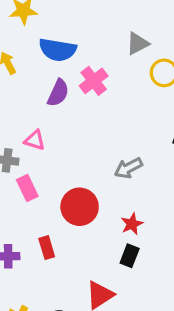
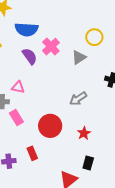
gray triangle: (138, 44) -> (79, 57), moved
purple semicircle: (58, 93) -> (30, 56), turned -54
black rectangle: (130, 256) -> (88, 163), moved

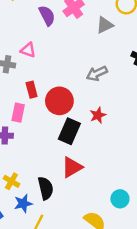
pink rectangle: (16, 117) -> (18, 113), moved, turned 35
red rectangle: (32, 153) -> (32, 90), moved
black rectangle: (88, 163) -> (69, 131), moved, size x1.5

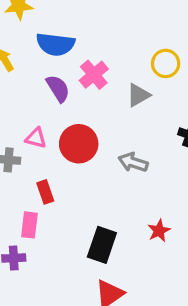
gray arrow: (97, 73) -> (133, 162), turned 48
red circle: (59, 101) -> (79, 144), moved
red star: (98, 115) -> (159, 231), moved

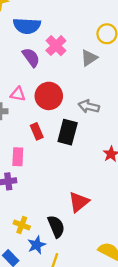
red rectangle: (45, 192) -> (37, 131), moved
black rectangle: (102, 245) -> (68, 132), moved

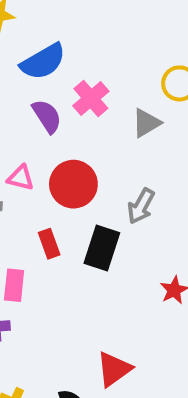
blue semicircle: (27, 26) -> (43, 62), turned -36
gray arrow: (89, 106) -> (141, 206), turned -78

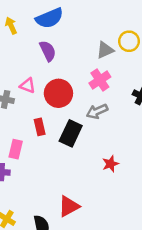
pink cross: (91, 99) -> (100, 80), moved
gray triangle: (146, 123) -> (105, 50), moved
gray arrow: (141, 206) -> (97, 111), turned 30

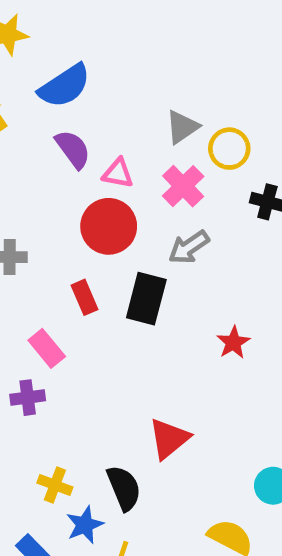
yellow circle: (129, 41) -> (229, 149), moved
pink triangle: (28, 86) -> (118, 173), moved
pink rectangle: (16, 149) -> (47, 348), turned -42

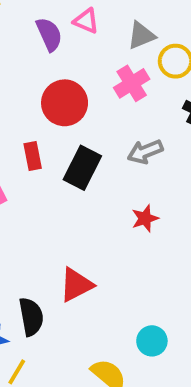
pink triangle: (118, 173) -> (86, 21), moved
gray arrow: (189, 247) -> (145, 152), moved

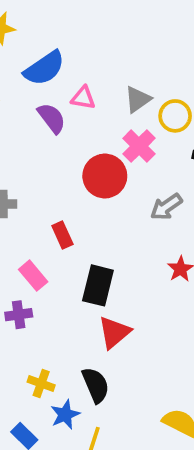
red circle: (65, 103) -> (105, 176), moved
black rectangle: (82, 168) -> (98, 285), moved
red triangle: (76, 285) -> (114, 332), moved

